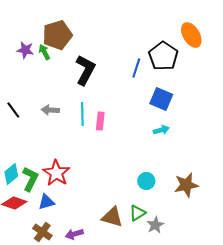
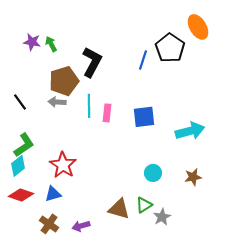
brown pentagon: (57, 35) -> (64, 81), moved
blue square: (161, 99) -> (144, 117), moved, turned -30
cyan arrow: (161, 130) -> (190, 131), moved, size x1.8
green L-shape: (30, 179) -> (24, 145), moved, turned 30
brown star: (186, 185) -> (193, 177), size x0.7

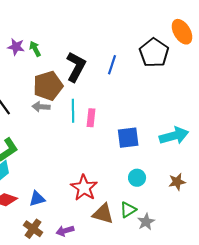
blue line: (143, 60) -> (112, 65), moved
blue square: (144, 117) -> (128, 138), moved
red star: (63, 165) -> (84, 188), moved

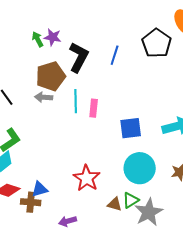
purple star: (16, 47) -> (53, 37), moved
cyan circle: (137, 178) -> (140, 168), size x1.8
brown triangle: (103, 214) -> (115, 204), moved, size x0.7
gray star: (146, 222) -> (149, 212), size x1.6
brown cross: (33, 229) -> (31, 202), moved, turned -30

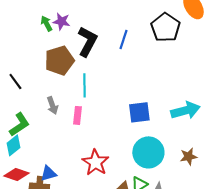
gray arrow: (44, 97) -> (52, 105), moved, turned -114
pink rectangle: (94, 108) -> (77, 115), moved

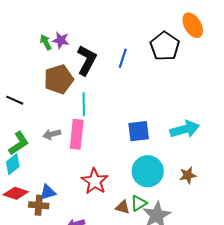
black line: (15, 81) -> (15, 100), turned -30
gray arrow: (52, 105) -> (52, 134), moved, turned 96
pink rectangle: (77, 115) -> (77, 134), size x1.6

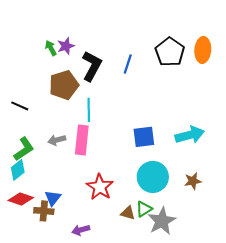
orange ellipse: (193, 25) -> (203, 50), moved, turned 35
purple star: (61, 40) -> (66, 46), turned -30
blue triangle: (48, 192) -> (53, 198), turned -36

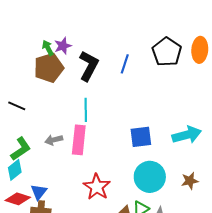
brown pentagon: (64, 85) -> (49, 68), moved
blue triangle: (53, 198) -> (39, 192), moved

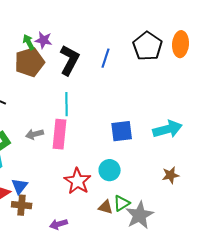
purple star: (63, 46) -> (44, 40), turned 30
cyan circle: (150, 177) -> (110, 170), moved, size x0.7

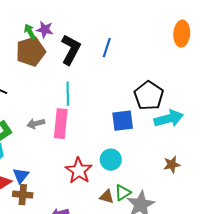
black pentagon: (148, 46) -> (149, 96), moved

